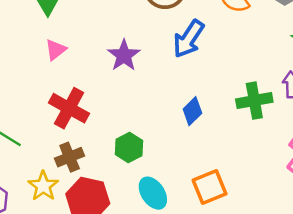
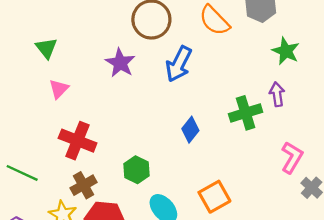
purple star: (124, 55) -> (120, 63), moved

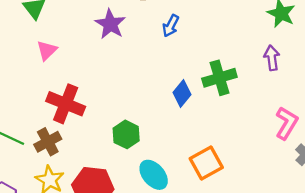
blue arrow: (179, 64) -> (171, 26), size x0.6
green cross: (246, 113) -> (219, 78), moved
brown cross: (83, 185) -> (48, 142), moved

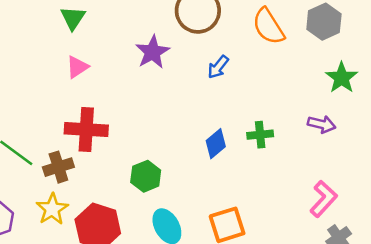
purple arrow: (272, 58) -> (322, 124), turned 100
green cross: (219, 78) -> (260, 135), size x0.7
red cross: (66, 104) -> (86, 129), turned -30

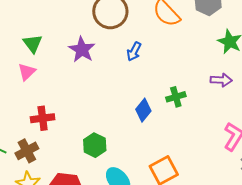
green triangle: (73, 18) -> (33, 44), moved
red cross: (86, 129) -> (43, 118), size x0.7

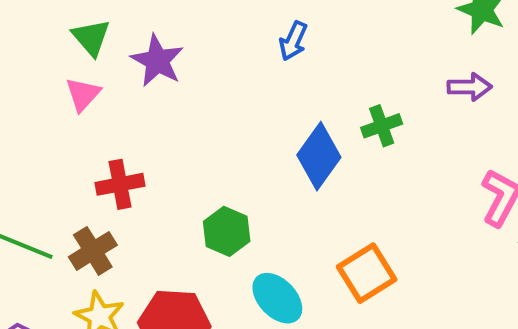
purple star: (82, 50) -> (157, 61), moved
blue diamond: (143, 110) -> (319, 156), size x1.4

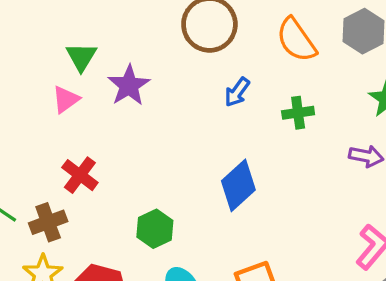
green cross: (382, 126) -> (298, 113), moved
red cross: (120, 184) -> (80, 175), turned 36

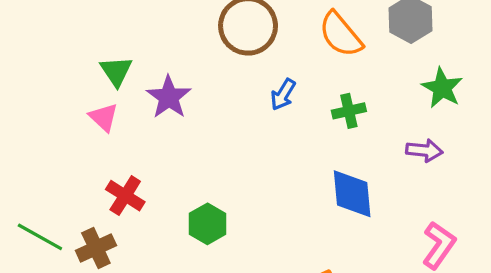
pink triangle: (66, 99) -> (104, 117), turned -36
blue diamond: (238, 185) -> (352, 194), moved, turned -48
green hexagon: (155, 229) -> (207, 224), moved

